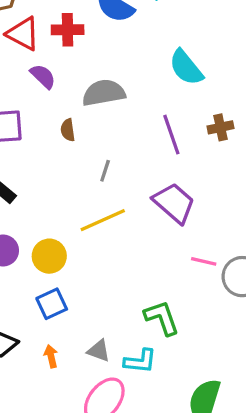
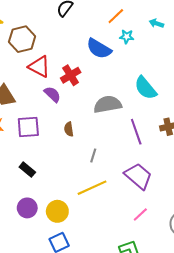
red cross: (68, 30) -> (71, 75), moved, turned -30
gray semicircle: (104, 93) -> (108, 104), moved
pink line: (204, 261) -> (140, 214), moved, turned -56

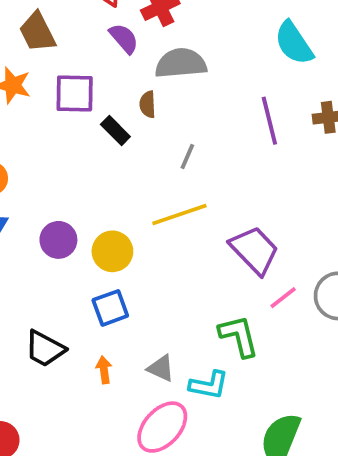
gray semicircle: (108, 104) -> (181, 63), moved
black rectangle: (27, 170) -> (115, 130), moved
purple trapezoid: (138, 176) -> (254, 250), moved
pink line: (140, 214) -> (283, 298), moved

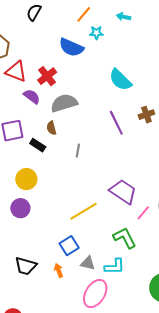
yellow line: (179, 215) -> (83, 211), moved
yellow circle: (112, 251) -> (26, 179), moved
blue square: (110, 308) -> (69, 246), moved

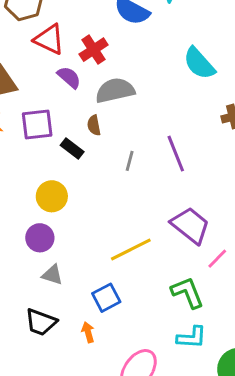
purple line: (116, 123) -> (176, 154), moved
gray triangle: (88, 263) -> (52, 275), moved
cyan L-shape: (115, 267) -> (192, 337), moved

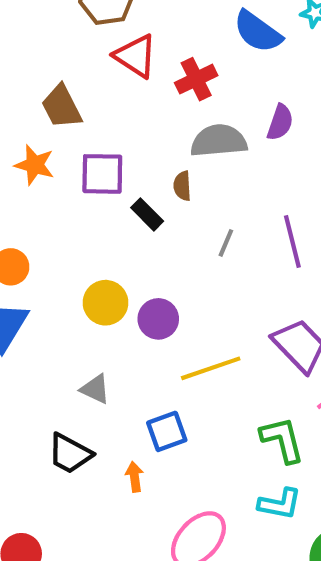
purple semicircle: (69, 77) -> (280, 122), moved, turned 60
yellow circle: (52, 196) -> (106, 303), moved
purple circle: (40, 238) -> (158, 319), moved

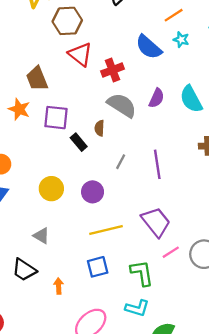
gray semicircle: (219, 141) -> (122, 105), turned 32
purple circle: (158, 319) -> (93, 192), moved
blue square: (167, 431) -> (98, 267), moved

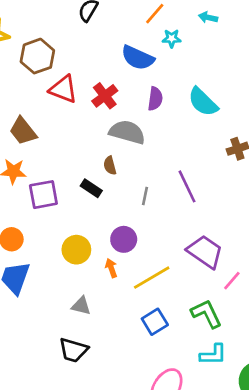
purple semicircle: (157, 98) -> (155, 99), moved
purple square: (56, 118) -> (43, 195), moved
orange arrow: (59, 286) -> (111, 268), moved

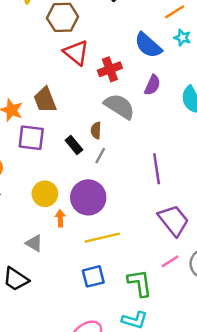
brown trapezoid: (23, 131) -> (45, 100), moved
gray line: (145, 196) -> (100, 156), moved
purple circle: (124, 239) -> (88, 197), size x1.5
purple trapezoid: (205, 252) -> (173, 220), moved
orange arrow: (111, 268) -> (60, 218), moved

